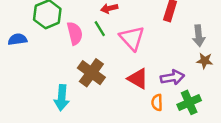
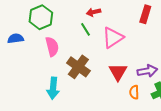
pink semicircle: (75, 33) -> (52, 47), moved
pink triangle: (132, 38) -> (113, 37), turned 40
red triangle: (138, 79) -> (118, 72), turned 30

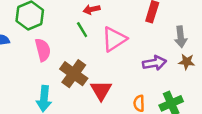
purple arrow: (147, 71) -> (155, 63), moved
red triangle: (118, 72) -> (101, 90), moved

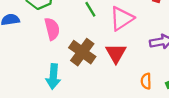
red triangle: (101, 90) -> (116, 53), moved

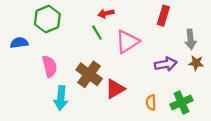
pink semicircle: (52, 29) -> (50, 66), moved
red triangle: (116, 53) -> (115, 89), moved, turned 30

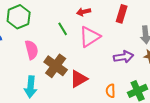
red arrow: (106, 13) -> (84, 12), moved
pink semicircle: (50, 66) -> (32, 50), moved

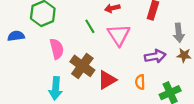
pink triangle: (90, 37) -> (119, 35), turned -30
orange semicircle: (111, 91) -> (140, 82), moved

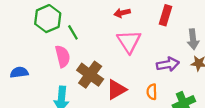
green line: (90, 26) -> (73, 32), moved
blue semicircle: (16, 36) -> (19, 72), moved

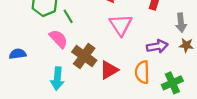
pink semicircle: (63, 56) -> (58, 39), turned -30
orange semicircle: (152, 92) -> (142, 72), size x1.5

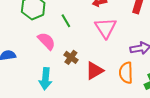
green line: (68, 16) -> (66, 21), moved
brown cross: (84, 56) -> (71, 57), size x0.6

